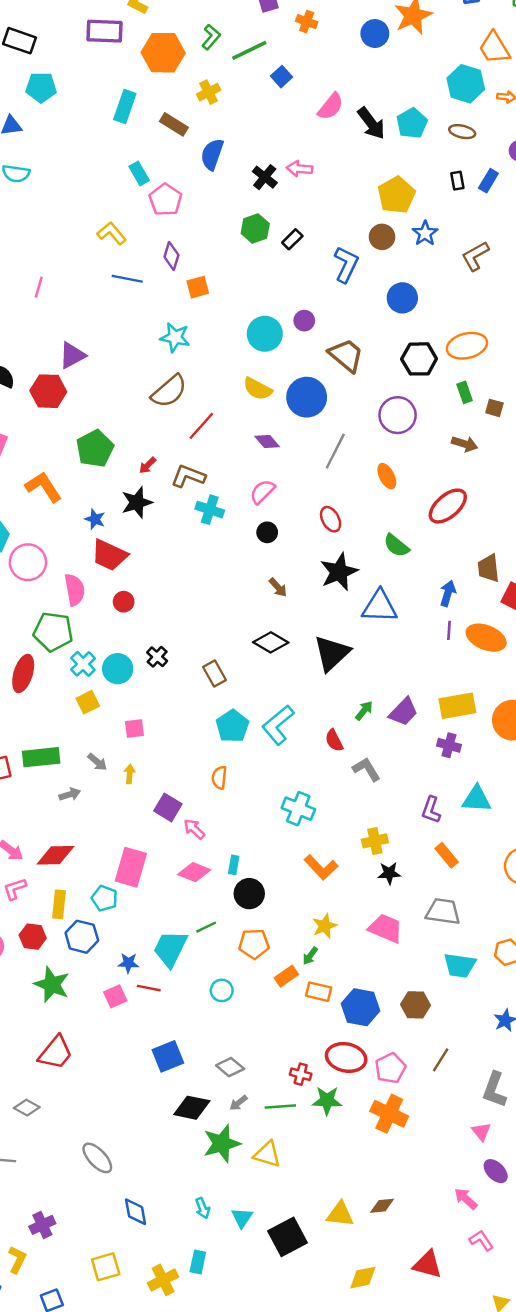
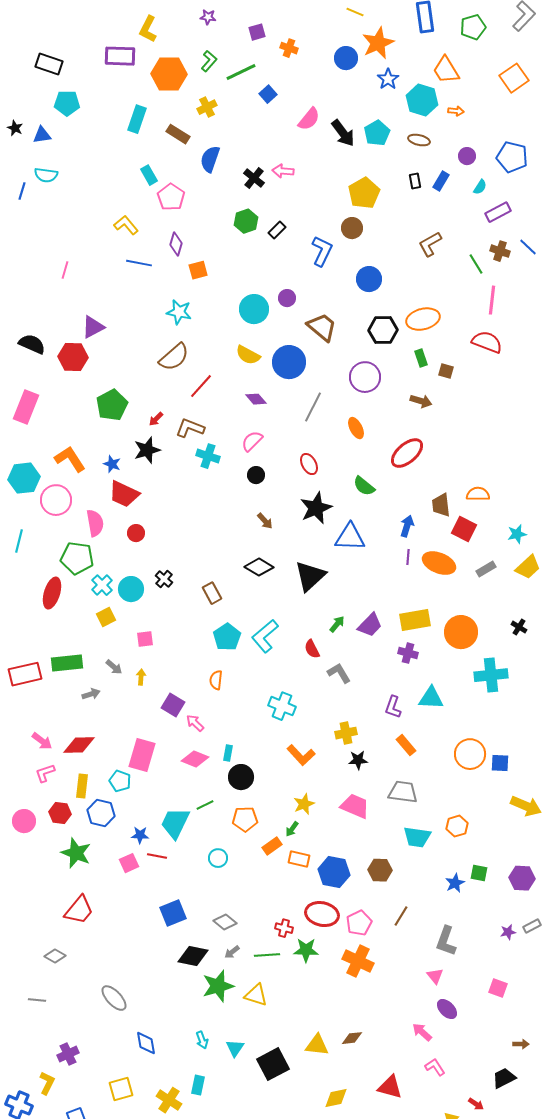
blue star: (425, 233) -> (388, 79), moved
orange L-shape: (43, 487) -> (70, 459), moved
yellow cross: (163, 1280) -> (169, 1100), turned -30

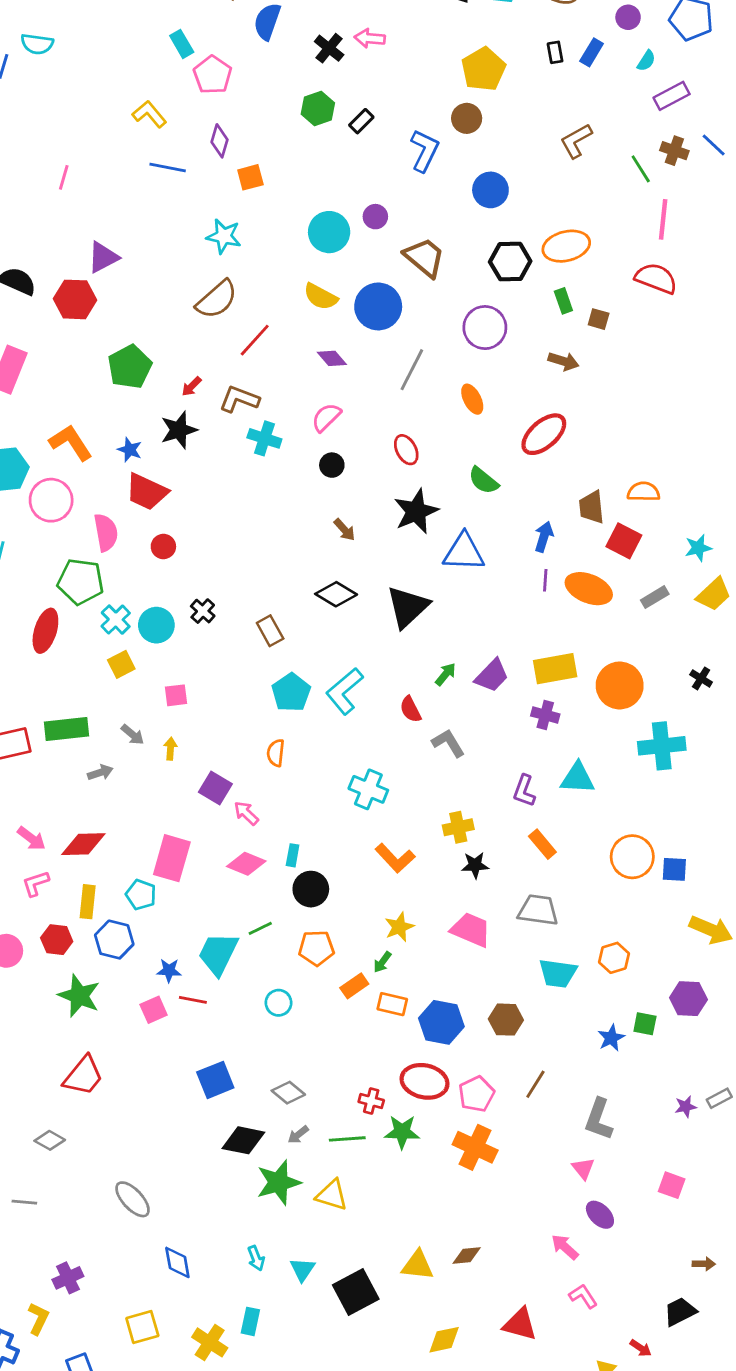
purple hexagon: (522, 878) -> (688, 999), moved

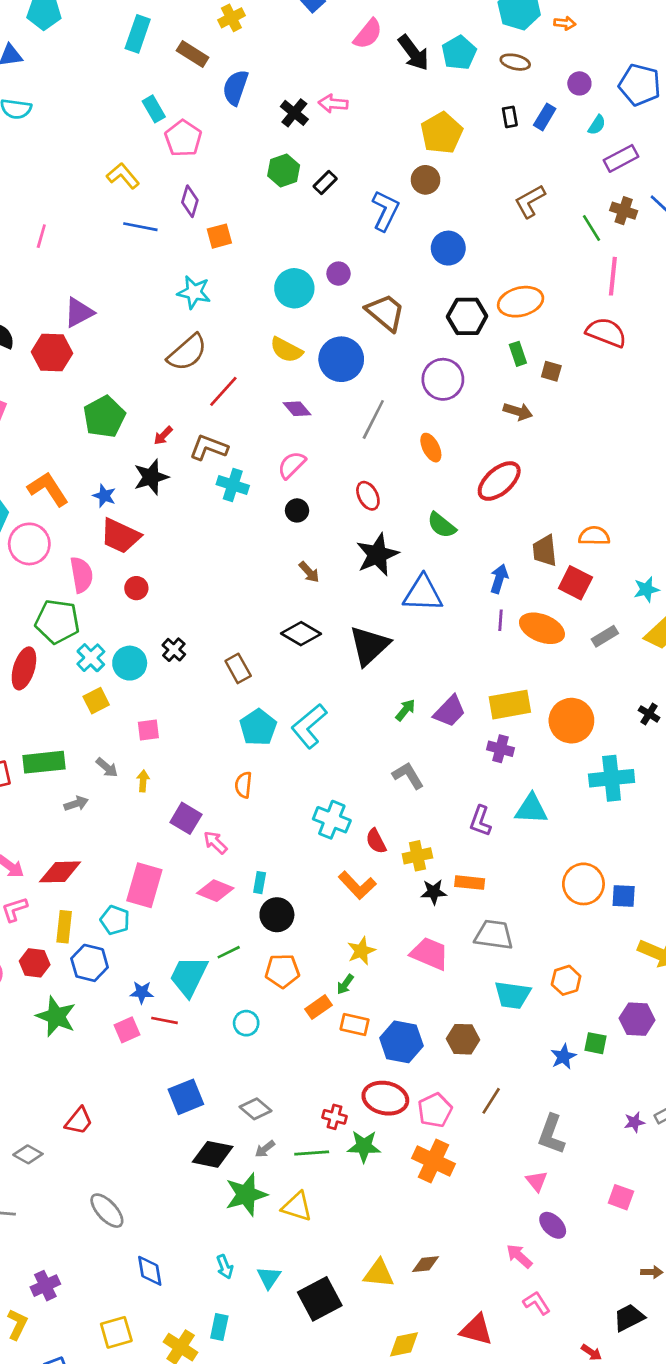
red semicircle: (410, 709) -> (376, 841), moved
orange rectangle: (542, 844) -> (470, 883), moved, turned -44
red trapezoid: (83, 1076) -> (79, 1121), moved, size x0.7

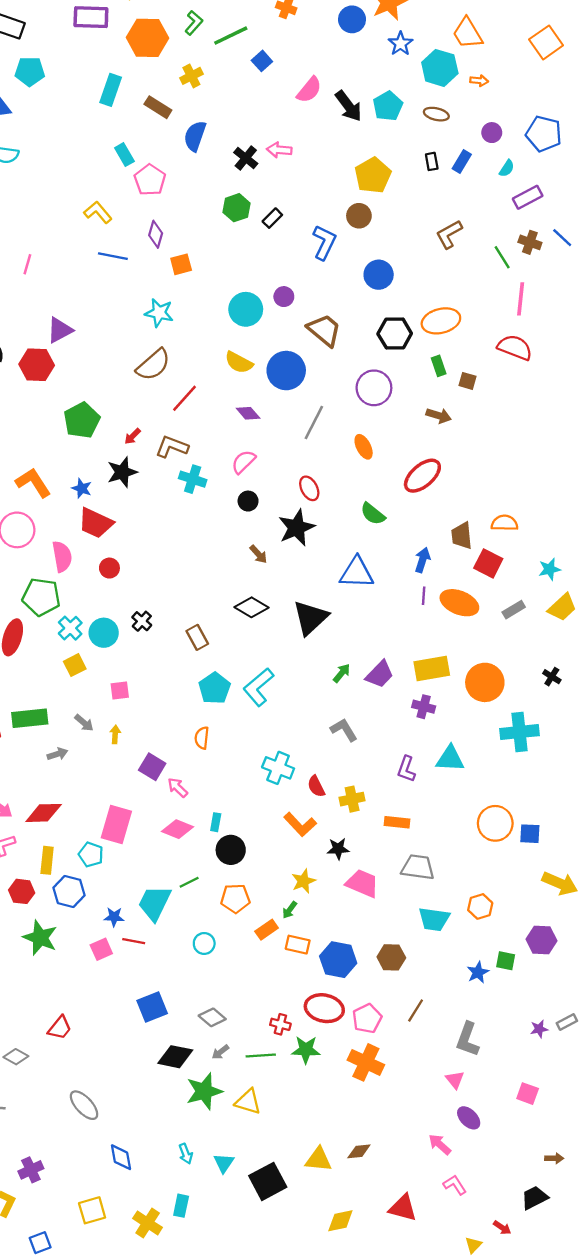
black star: (377, 555) -> (297, 528), moved
black star: (434, 892) -> (338, 849), moved

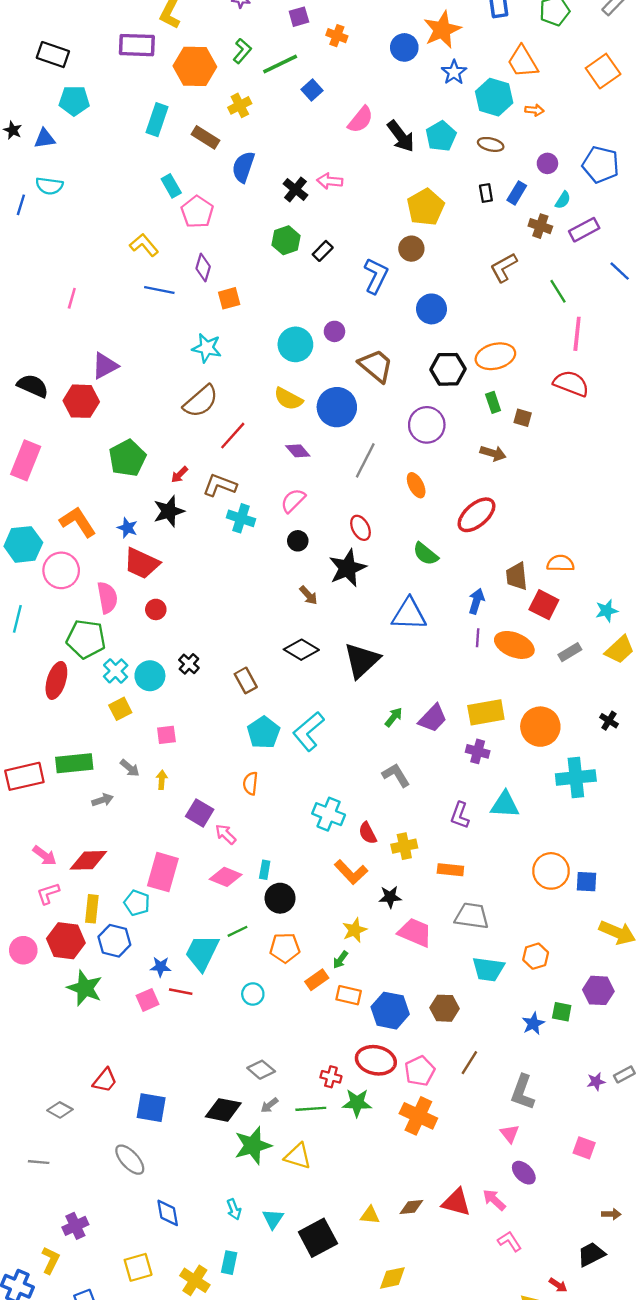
brown cross: (530, 242) -> (540, 226), moved
red hexagon: (22, 891) -> (66, 941), size x1.4
blue square: (152, 1007) -> (151, 1108), moved, turned 32
yellow triangle: (319, 1159) -> (370, 1215), size x0.7
red triangle: (403, 1208) -> (456, 1202), moved

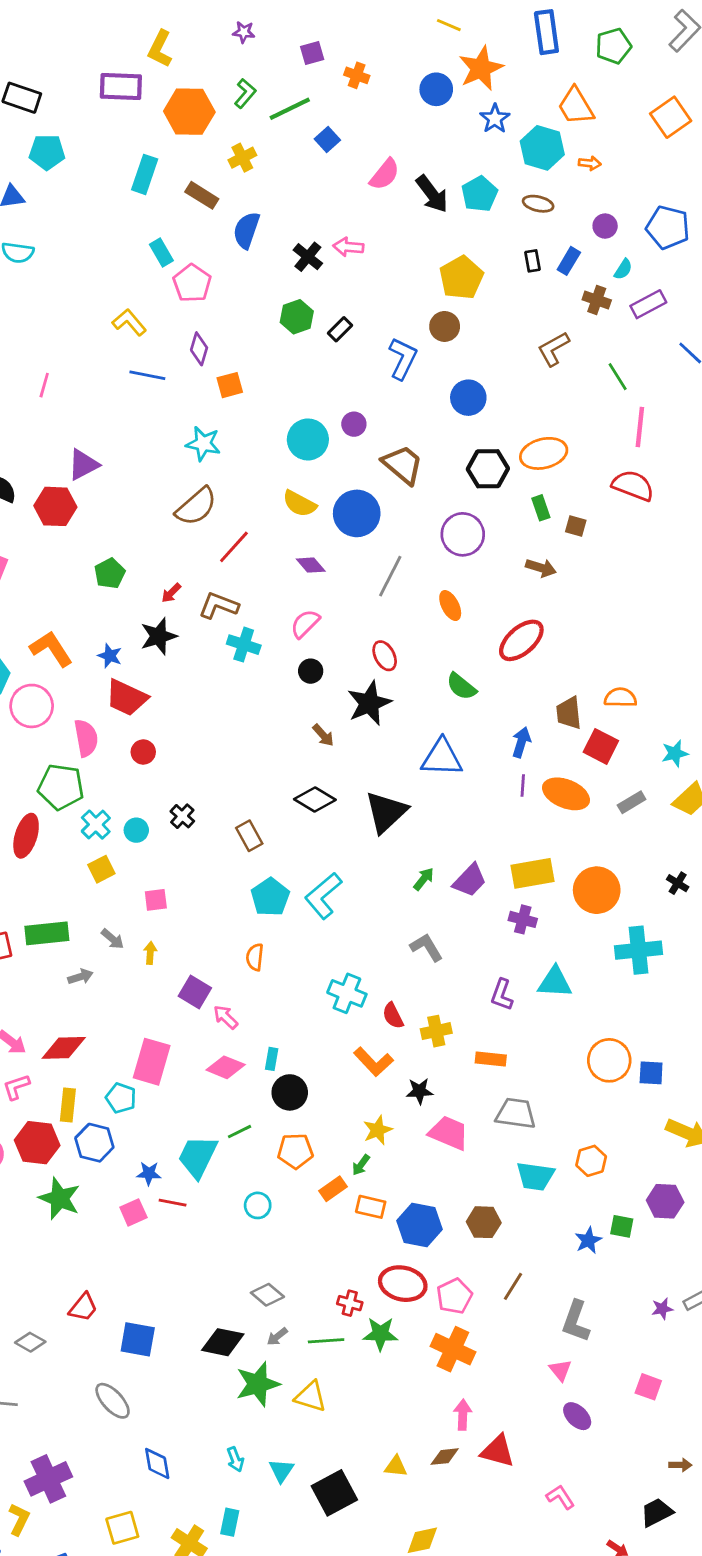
green pentagon: (127, 458) -> (110, 573), size x0.7
cyan circle: (150, 676) -> (136, 830), size x0.7
pink arrow: (494, 1200) -> (463, 1415), moved, turned 50
purple cross: (75, 1226) -> (48, 1479), size x1.5

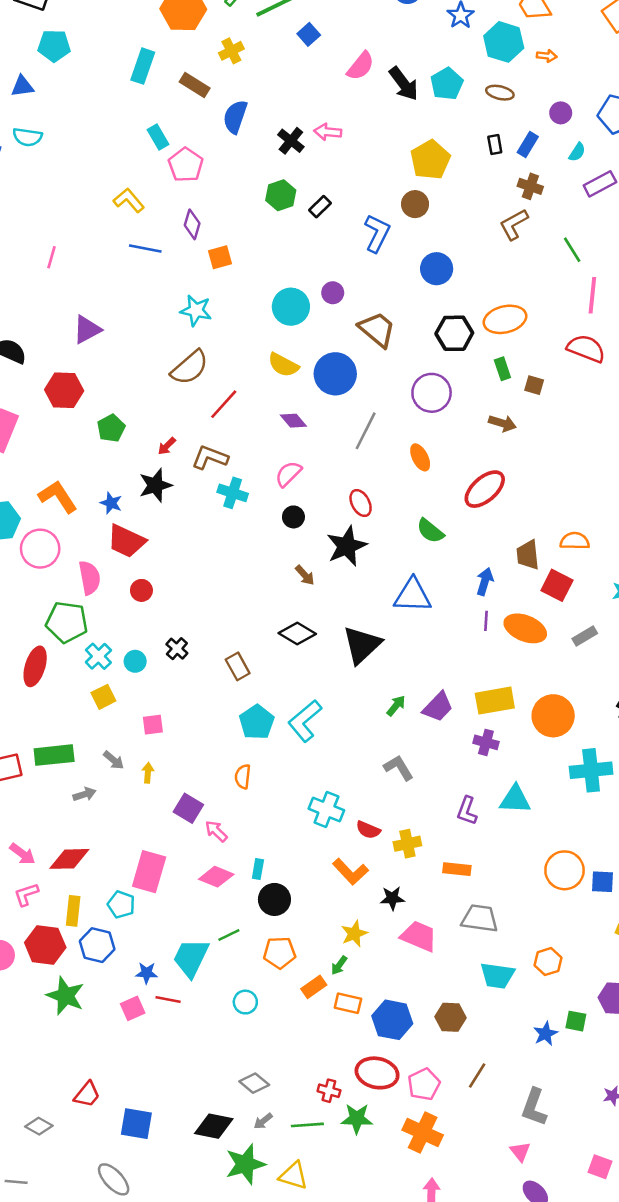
brown cross: (597, 300) -> (530, 186), moved
red hexagon: (55, 506) -> (64, 390), moved
red semicircle: (393, 1016) -> (368, 830), turned -40

